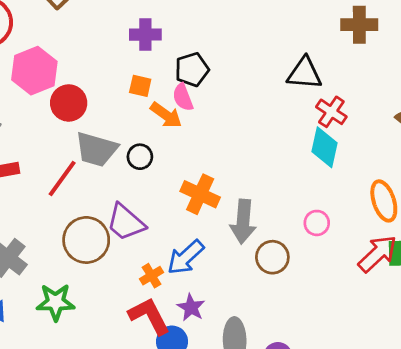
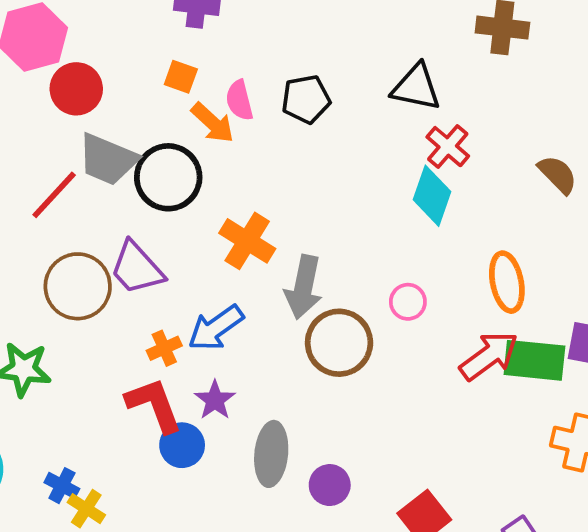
black pentagon: (192, 70) -> (306, 99), moved
black circle: (140, 157) -> (168, 177), size x1.8
brown circle: (272, 257) -> (339, 343), size x1.4

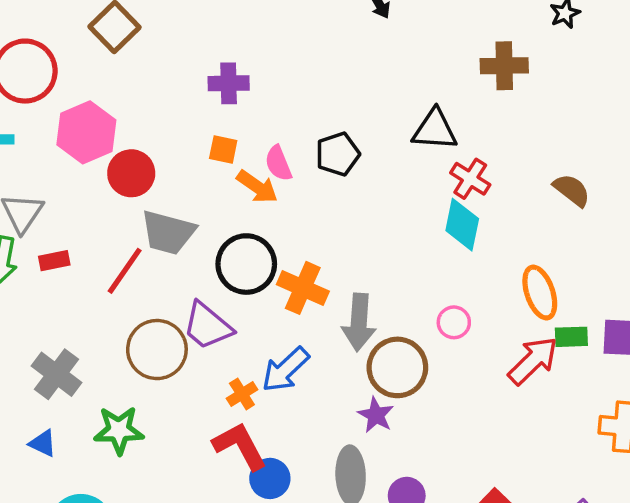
black circle: (168, 177) -> (246, 264), moved
green rectangle: (534, 360) -> (571, 337), moved, size x0.6
purple star: (215, 400) -> (376, 415), moved

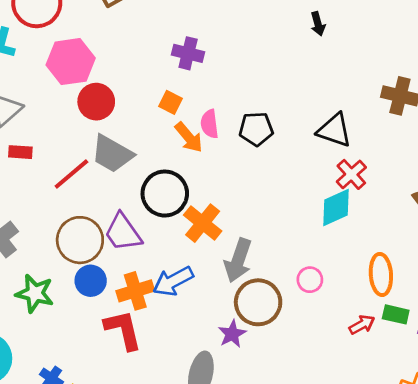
cyan diamond: (462, 225) -> (336, 207), turned 39
red arrow: (533, 361) -> (362, 325), size x0.6
orange cross: (242, 394) -> (135, 291), size x1.5
blue circle: (270, 478) -> (91, 281), moved

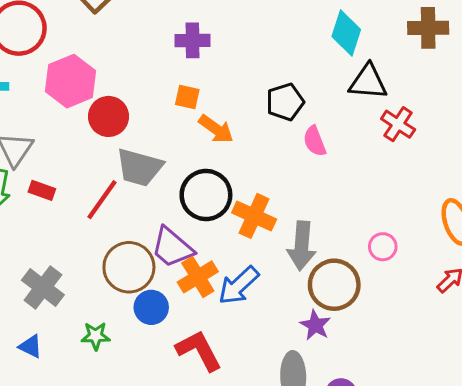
pink semicircle: (209, 124) -> (315, 141), moved
red rectangle: (20, 152) -> (42, 190), turned 30
cyan diamond: (336, 207) -> (346, 33), moved, turned -33
orange cross: (135, 291) -> (198, 277), moved
green star: (35, 293) -> (96, 336), size x0.7

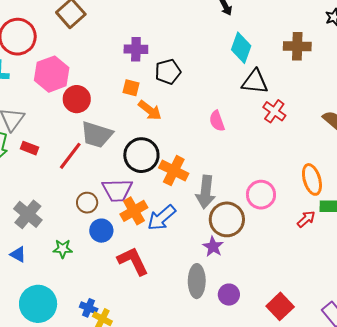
black pentagon: (285, 102) -> (168, 72), moved
purple trapezoid: (172, 247) -> (117, 190), turned -44
pink circle: (383, 247) -> (261, 195), size x1.5
brown circle: (129, 267) -> (87, 203), size x0.6

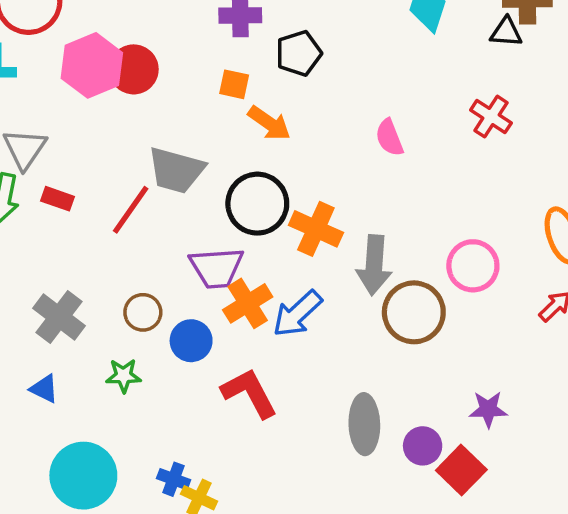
black triangle: (255, 82) -> (506, 32), moved, size x0.7
red circle: (77, 99) -> (134, 69), moved
brown circle: (87, 203) -> (143, 312), moved
purple star: (213, 247) -> (488, 409), moved, turned -30
red square: (280, 306) -> (461, 470), moved

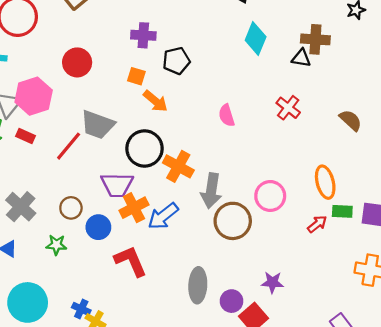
pink hexagon: (92, 65) -> (34, 96), moved

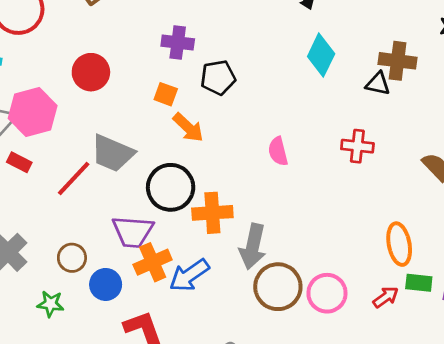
red cross: (288, 108) -> (357, 146), turned -35
orange cross: (178, 166) -> (212, 213), turned -36
pink circle: (270, 196) -> (327, 293), moved

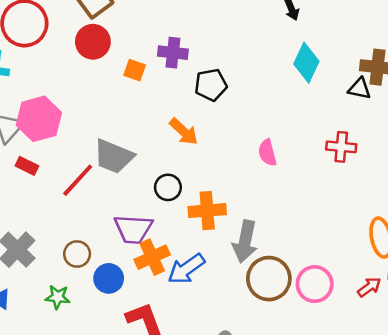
red circle: (91, 72) -> (93, 42), moved
orange square: (166, 94) -> (135, 70), moved
black circle: (171, 187) -> (168, 187), size x0.6

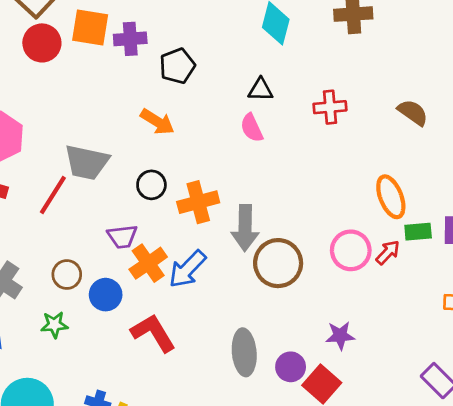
orange square: (135, 70) -> (90, 28), moved, size x1.6
black triangle: (360, 89) -> (261, 90), moved
purple trapezoid: (133, 229) -> (122, 237), size x0.7
pink circle: (315, 284) -> (351, 250), moved

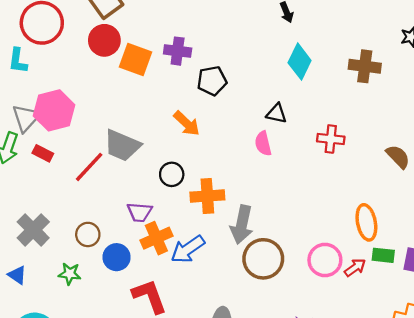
orange square: (90, 28) -> (135, 60), moved

